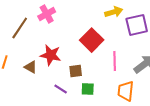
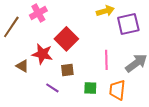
red square: (92, 40) -> (66, 39), moved
green square: (88, 89) -> (90, 88), moved

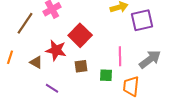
purple line: (52, 88) -> (52, 88), moved
green square: (90, 88) -> (106, 75), moved

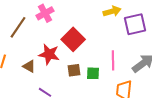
green square: (106, 75) -> (93, 73), moved

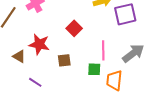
red square: (73, 39) -> (74, 28), moved, size x0.7
green square: (93, 73) -> (94, 69), moved

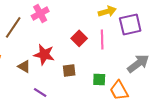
pink line: (103, 50) -> (102, 39), moved
orange trapezoid: (114, 80) -> (119, 90), turned -35

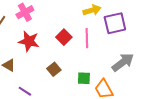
red star: (44, 54) -> (29, 41), moved
brown square: (69, 70) -> (54, 69), turned -32

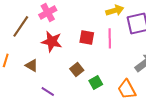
red square: (64, 37) -> (87, 37), turned -35
green square: (84, 78) -> (96, 82), moved, turned -32

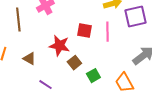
brown line: (21, 26) -> (18, 20), turned -40
red star: (52, 41) -> (59, 46), moved

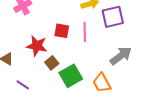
green square: (93, 76) -> (71, 76), size x1.6

